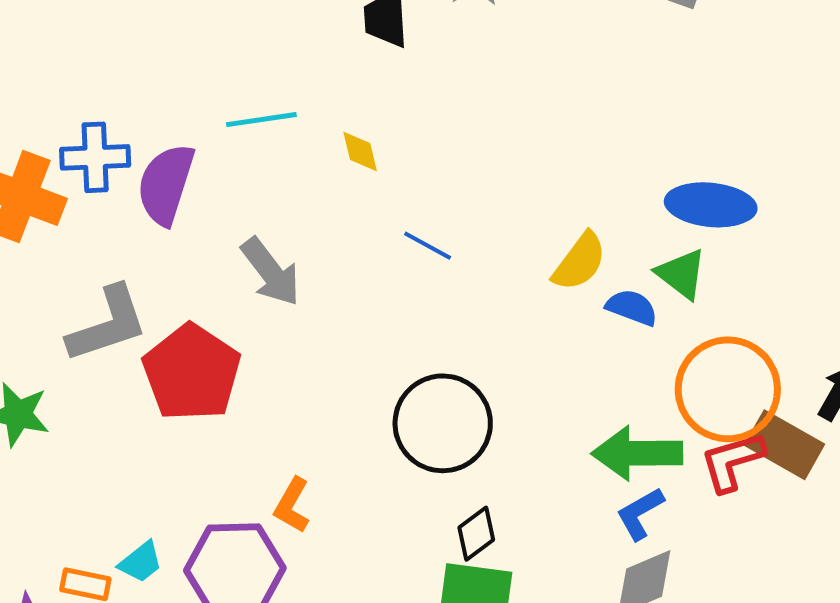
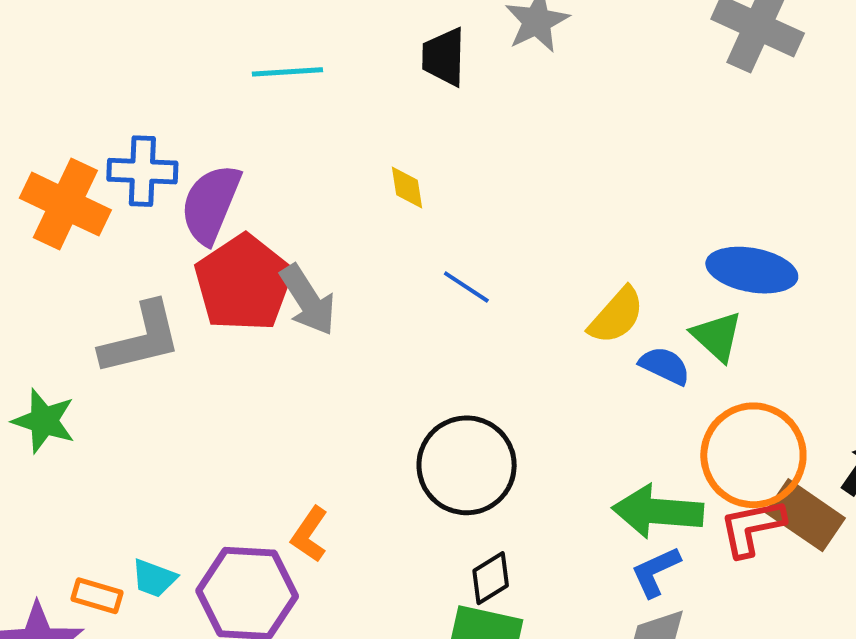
cyan line: (261, 120) -> (287, 72), moved
red pentagon: (192, 372) -> (244, 283), moved
cyan trapezoid: (141, 562) -> (154, 578), turned 54

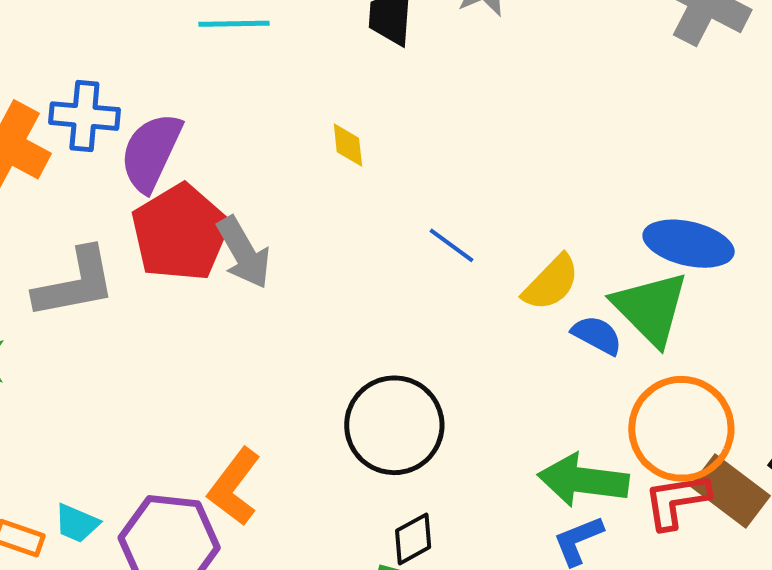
blue line: (466, 287) -> (452, 245), moved
green triangle: (717, 336) -> (651, 308), size x1.5
orange L-shape: (310, 534) -> (234, 487), size x1.4

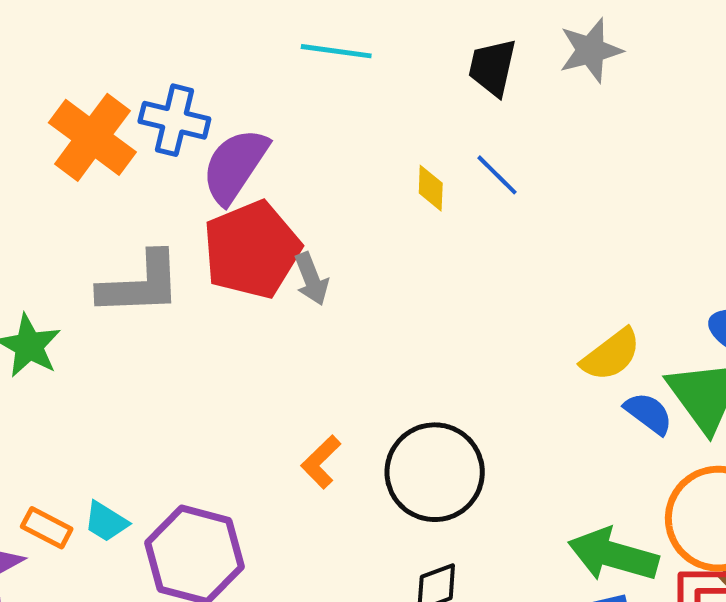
blue line: (452, 245) -> (497, 175), moved
gray arrow: (244, 253) -> (311, 279), size x0.7
orange L-shape: (234, 487) -> (321, 462), moved, size x0.7

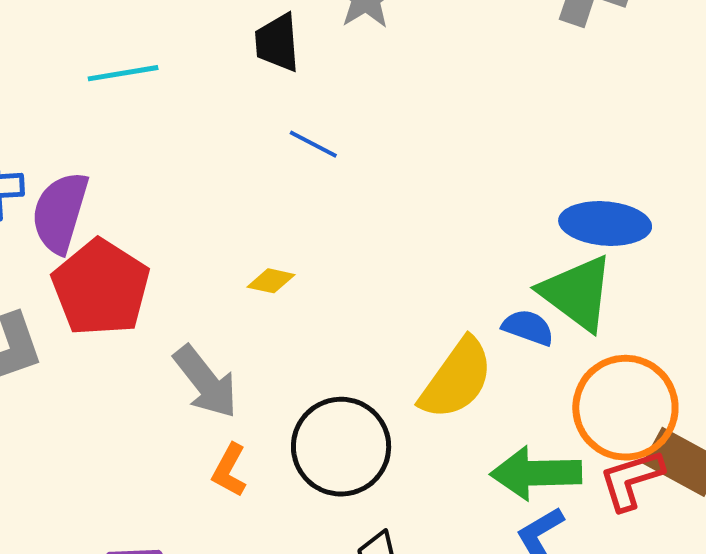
yellow diamond: (431, 188) -> (271, 281), moved, turned -63
gray arrow: (311, 279) -> (206, 382), moved, size x1.5
yellow semicircle: (611, 355) -> (456, 379), moved, size x1.4

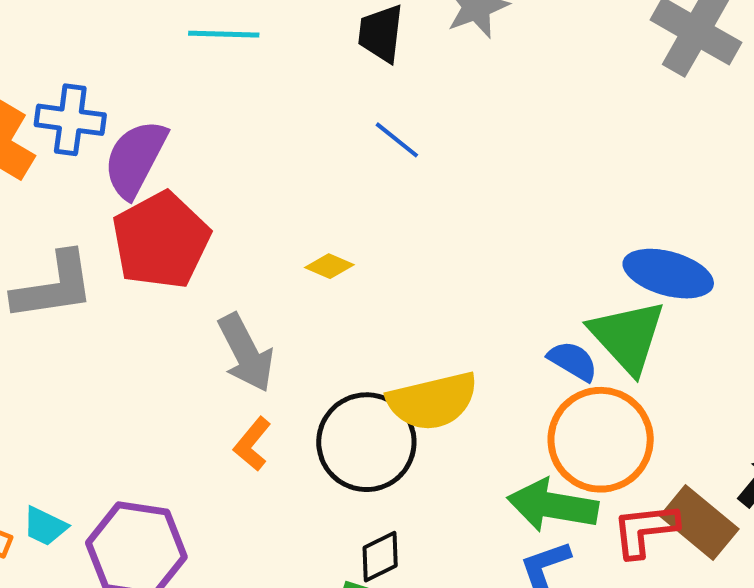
yellow semicircle: (456, 379) -> (433, 401), moved, turned 30
orange circle: (625, 408) -> (601, 440), moved

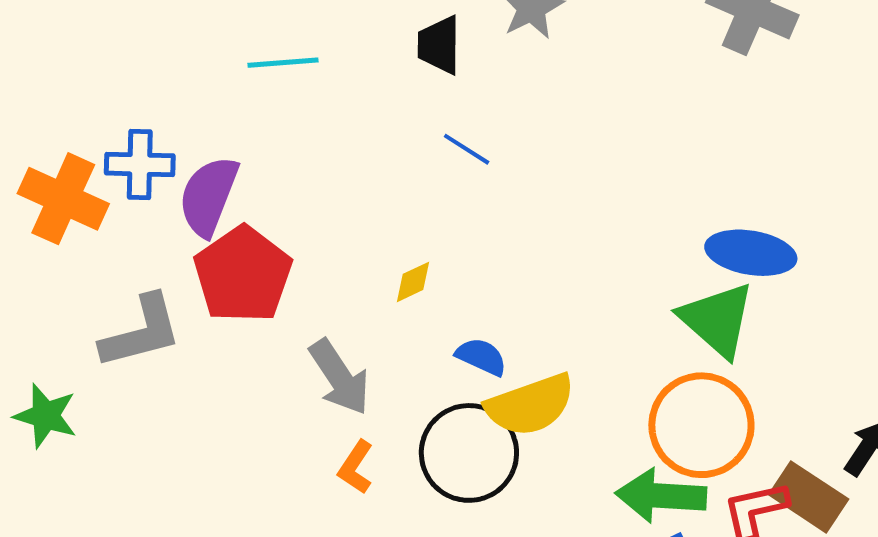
yellow diamond: (329, 266) -> (413, 282), turned -42
blue semicircle: (573, 361) -> (481, 357), moved

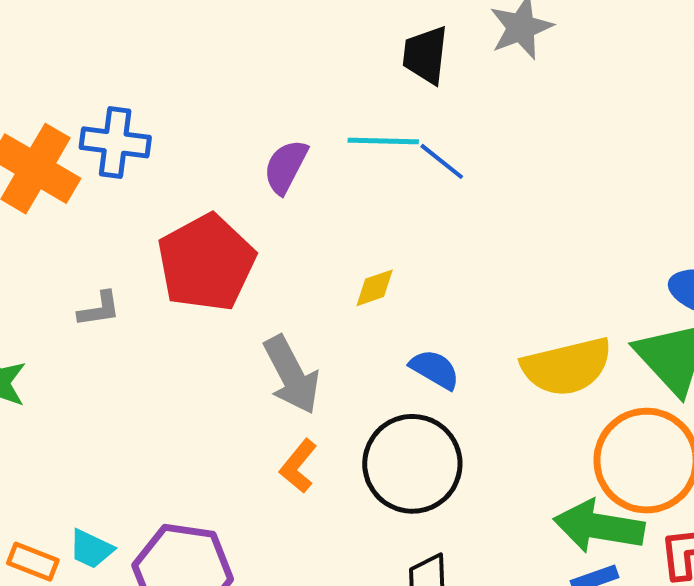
cyan line: (283, 63) -> (383, 141), moved
purple semicircle: (209, 196) -> (286, 167), moved, size x0.7
gray L-shape: (141, 332) -> (99, 309), size x0.5
yellow semicircle: (530, 405) -> (567, 367), moved

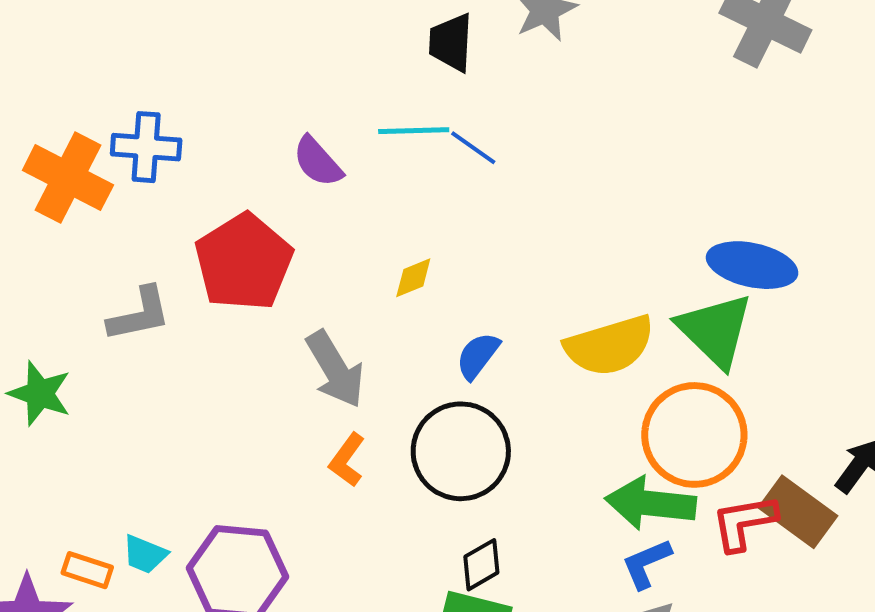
purple semicircle: (286, 167) -> (318, 162), turned -66
gray L-shape: (99, 309) -> (139, 314), size x1.5
blue semicircle: (435, 369) -> (478, 356), turned -80

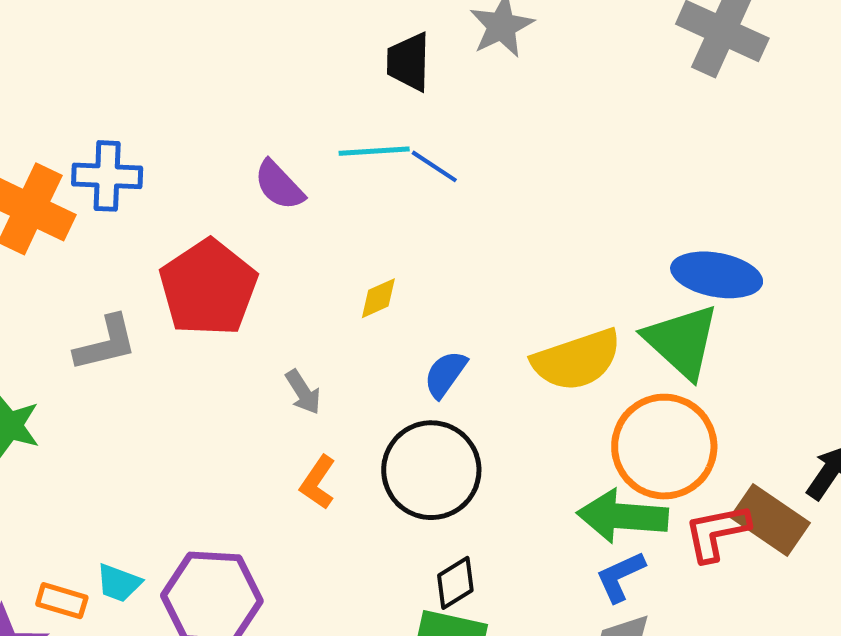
gray arrow: (335, 369) -> (303, 392), size x0.6

